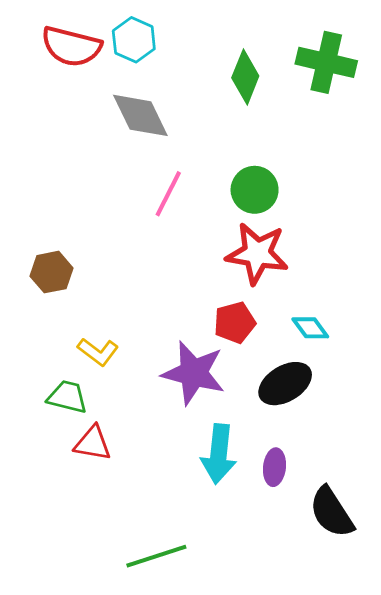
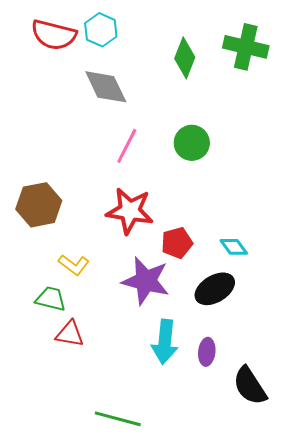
red star: (257, 253) -> (130, 211), moved
brown hexagon: (52, 272) -> (39, 205), size x1.4
green line: (156, 556) -> (118, 419), turned 33

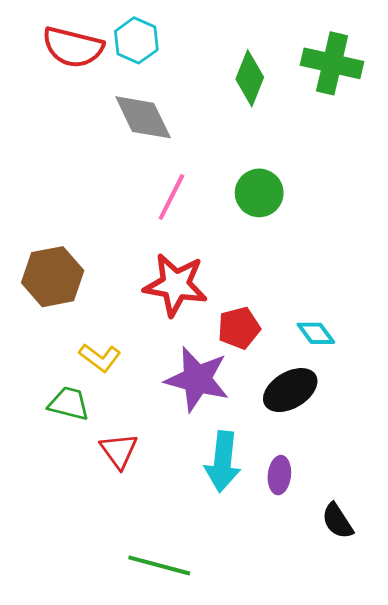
red triangle: (70, 334) -> (119, 451), moved, turned 44
black semicircle: (250, 386) -> (337, 521), size x0.7

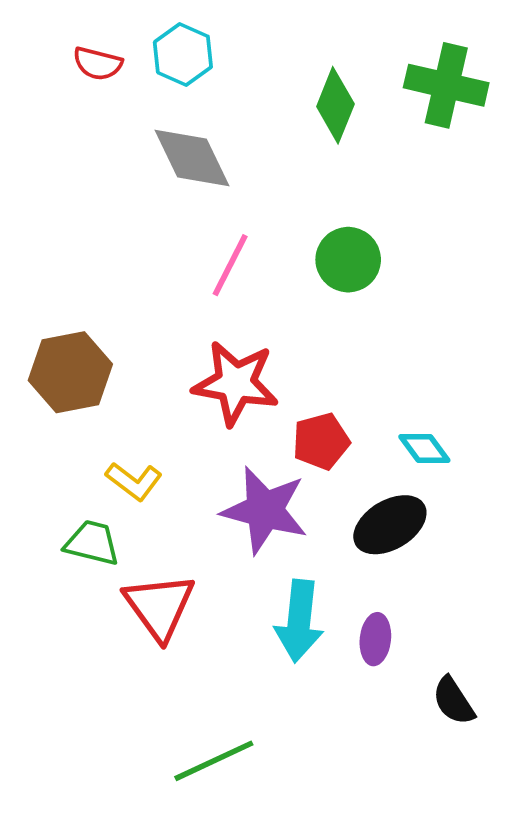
red semicircle: (73, 47) -> (98, 64), size x0.6
red triangle: (119, 451) -> (159, 606), size x1.4
green line: (159, 565) -> (214, 761), turned -40

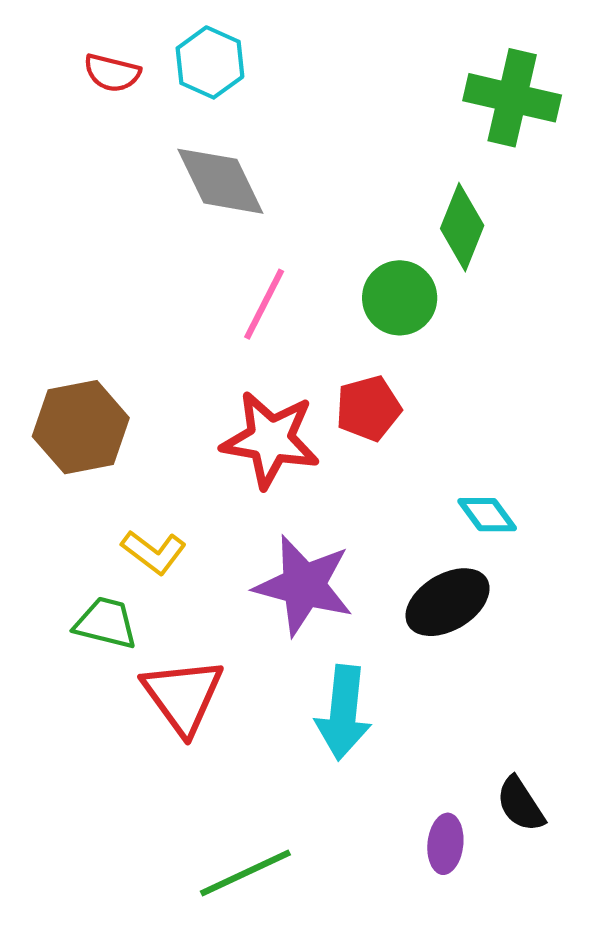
green diamond: (335, 105) -> (462, 227), moved
red pentagon: (321, 441) -> (368, 408), moved
purple ellipse: (375, 639) -> (445, 844), moved

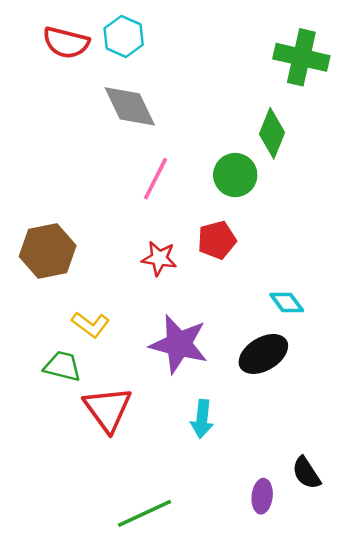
red semicircle: (112, 73) -> (66, 43), size x1.4
red star: (270, 440) -> (159, 258), size x0.6
cyan arrow: (343, 713) -> (202, 419), size x0.7

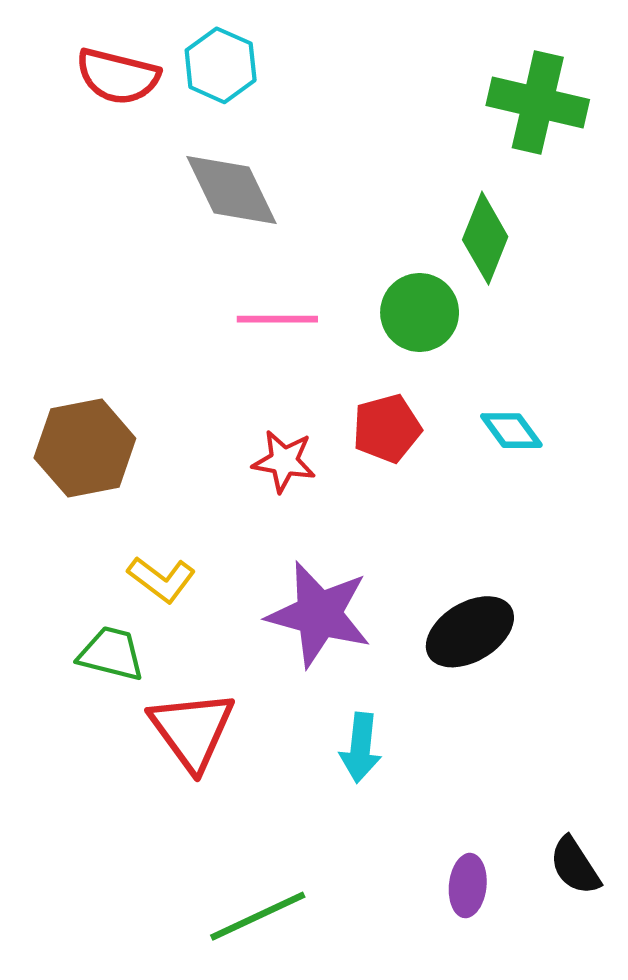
pink line: (156, 179) -> (277, 319), turned 63
cyan diamond: (287, 302) -> (511, 431), moved
black semicircle: (306, 473) -> (575, 866), moved

